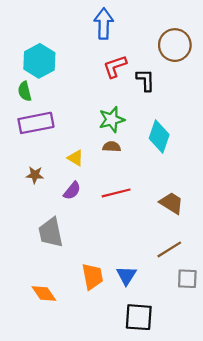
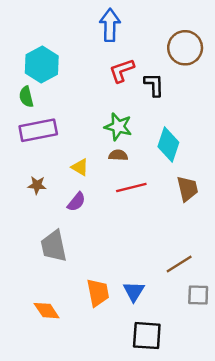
green star: (112, 120) -> (118, 127), turned 30
red line: (116, 193) -> (131, 188), moved
brown trapezoid: (171, 203) -> (187, 189), moved, turned 45

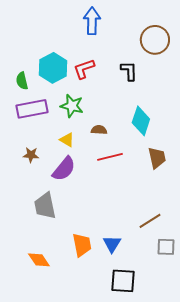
cyan hexagon: (42, 64) -> (53, 68), moved
red L-shape: (122, 70) -> (84, 69), moved
green star: (118, 127) -> (72, 106), moved
purple semicircle: (76, 202) -> (64, 169), size x1.5

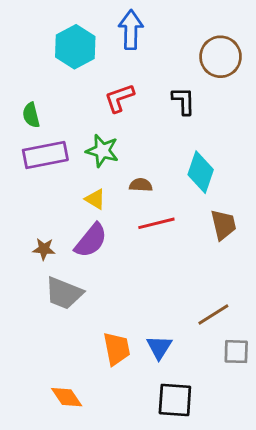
cyan hexagon: (53, 68) -> (75, 47), moved
brown star: (31, 155) -> (44, 249), moved
gray trapezoid: (45, 206) -> (64, 293), turned -56
orange diamond: (39, 260) -> (67, 397), moved

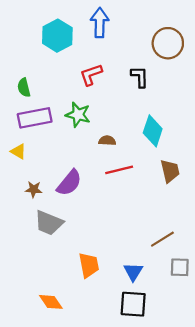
yellow triangle: (95, 199) -> (18, 151), moved
blue triangle: (159, 347) -> (133, 272), moved

